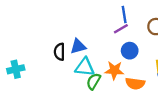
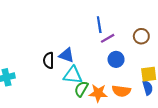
blue line: (124, 15) -> (99, 25), moved
blue triangle: (78, 46) -> (67, 55), turned 35
orange star: (114, 70) -> (98, 93), moved

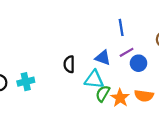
purple line: (108, 38) -> (127, 52), moved
blue triangle: (67, 55) -> (103, 58), moved
orange star: (98, 93) -> (120, 98), turned 30

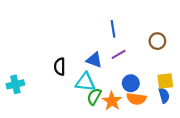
blue circle: (139, 63) -> (131, 83), moved

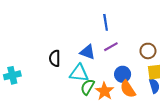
brown circle: (157, 41) -> (148, 51), moved
orange semicircle: (136, 99) -> (128, 89), turned 48

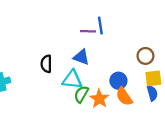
purple line: (111, 47) -> (88, 31), moved, turned 32

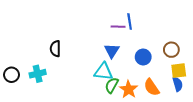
blue triangle: (81, 57) -> (112, 51), turned 42
black semicircle: (46, 64) -> (55, 49), moved
blue circle: (118, 81) -> (143, 57), moved

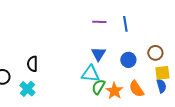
blue line: (130, 21) -> (125, 24), moved
purple line: (118, 27) -> (99, 22), moved
black semicircle: (55, 49) -> (32, 64), moved
cyan cross: (38, 74) -> (27, 89), moved, turned -35

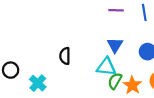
black semicircle: (32, 64) -> (65, 56), moved

